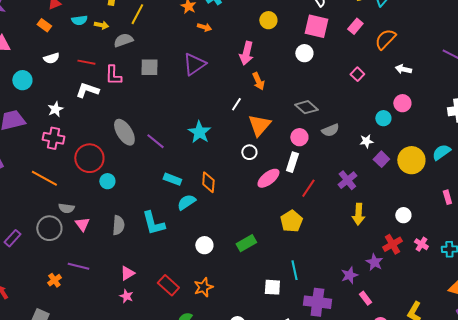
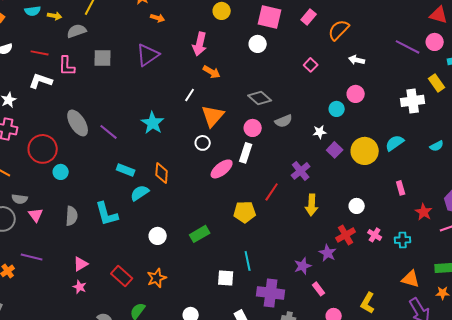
orange arrow: (258, 81) -> (212, 72), turned -36
red line: (308, 188) -> (272, 192), moved
yellow pentagon: (291, 221) -> (245, 212), turned 30

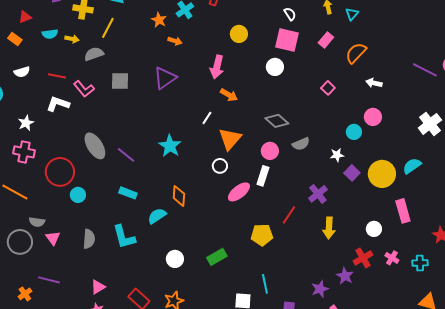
pink L-shape: (67, 66) -> (84, 89), turned -40
white cross: (413, 101) -> (430, 124), turned -30
cyan rectangle: (126, 170) -> (128, 193), moved
pink rectangle: (401, 188) -> (403, 211), moved, size x1.6

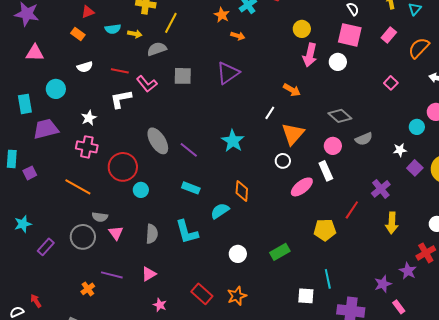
pink arrow: (217, 67) -> (310, 55), moved
white L-shape: (58, 104) -> (121, 99), turned -30
white rectangle: (263, 176) -> (326, 171), turned -42
pink triangle: (98, 287) -> (149, 274), moved

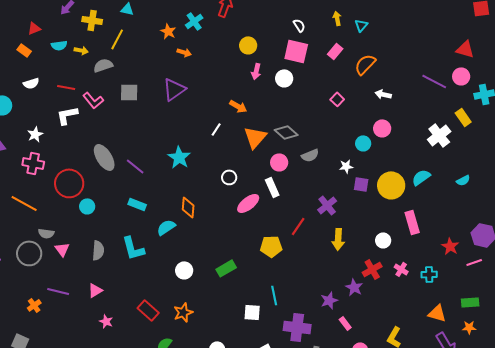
pink arrow: (310, 55) -> (256, 71), size x0.7
orange triangle: (293, 134) -> (255, 137), moved
purple square: (415, 168) -> (361, 184), turned -35

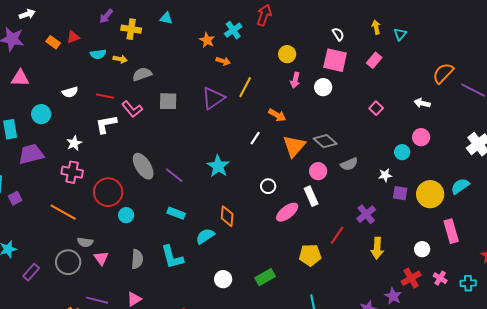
yellow line: (117, 39) -> (245, 87), moved
orange rectangle: (24, 50) -> (53, 42), moved
orange semicircle: (365, 64) -> (443, 73), moved

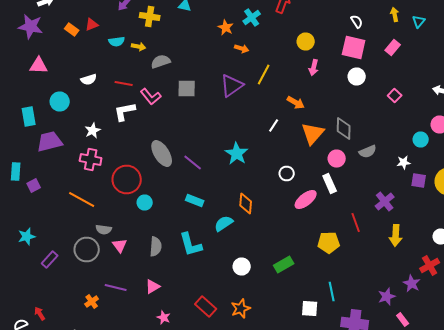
white circle: (323, 87) -> (357, 76), moved
gray diamond: (325, 141) -> (344, 128), turned 50
red line: (337, 235) -> (356, 222), turned -54

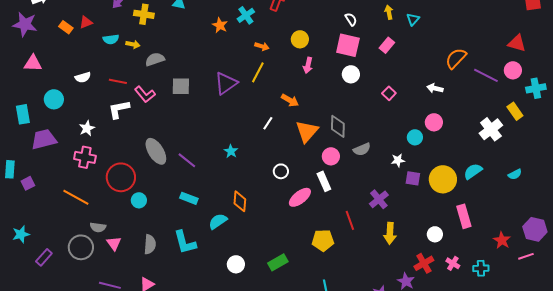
orange arrow: (242, 48) -> (262, 46), moved
cyan star: (237, 154) -> (231, 151), size x0.6

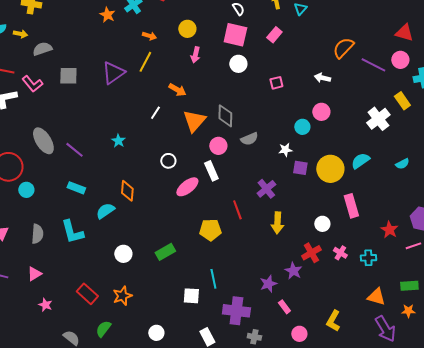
pink square: (389, 93) -> (276, 83), turned 32

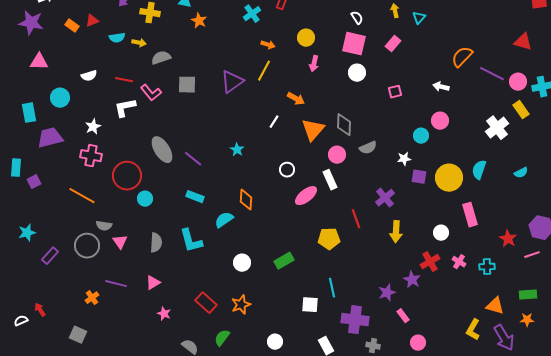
orange star: (107, 15) -> (199, 21), moved
pink circle: (400, 60) -> (518, 82), moved
cyan semicircle: (360, 161) -> (479, 170), turned -36
yellow L-shape: (333, 321) -> (473, 330), moved

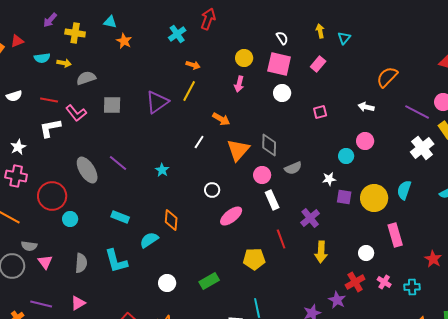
yellow circle: (306, 38) -> (244, 58), moved
purple line: (492, 74) -> (417, 112), moved
purple line: (193, 159) -> (118, 163), moved
white rectangle: (330, 180) -> (272, 200), moved

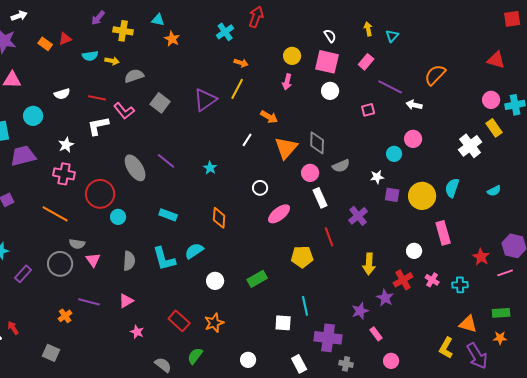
gray square: (112, 105) -> (160, 103), turned 36
purple line: (417, 112) -> (390, 87), moved
cyan semicircle: (149, 240) -> (194, 251), moved
yellow arrow: (321, 252) -> (369, 264), moved

